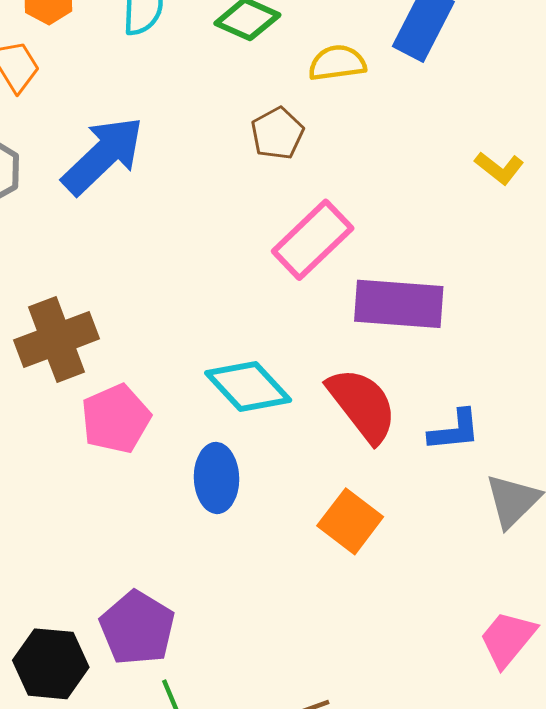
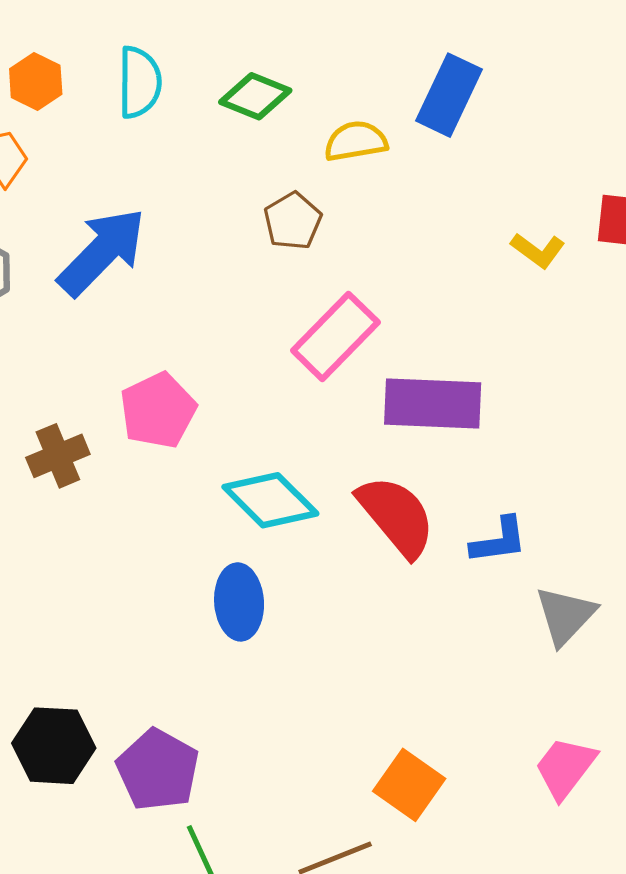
brown cross: (57, 339) -> (58, 456), size x0.7
pink pentagon: (116, 419) -> (158, 410), moved
orange square: (350, 521) -> (409, 785), moved
black hexagon: (51, 664) -> (54, 746), moved

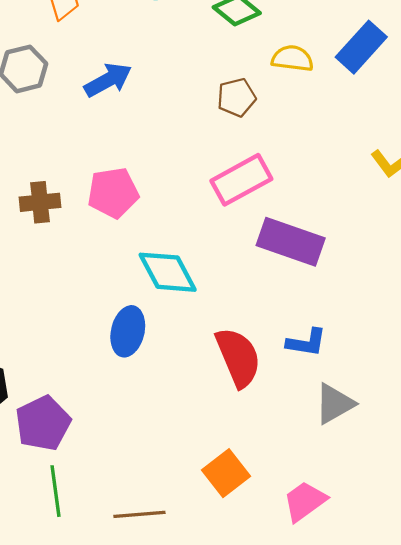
blue arrow: (102, 252) -> (108, 80), size x0.7
red semicircle: (396, 516) -> (238, 357), moved
orange square: (409, 785) -> (226, 473), moved

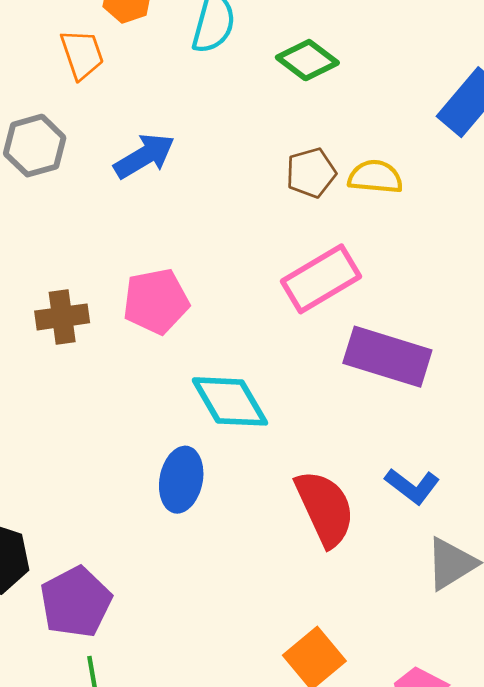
yellow semicircle: (292, 58) -> (375, 177), moved
blue L-shape: (306, 343) -> (412, 486), turned 30

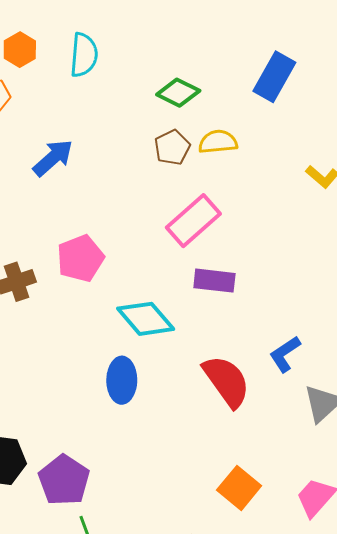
green diamond: (307, 60) -> (178, 93), moved
purple rectangle: (387, 357) -> (214, 281), moved, size x0.7
blue L-shape: (412, 486) -> (285, 354), turned 120

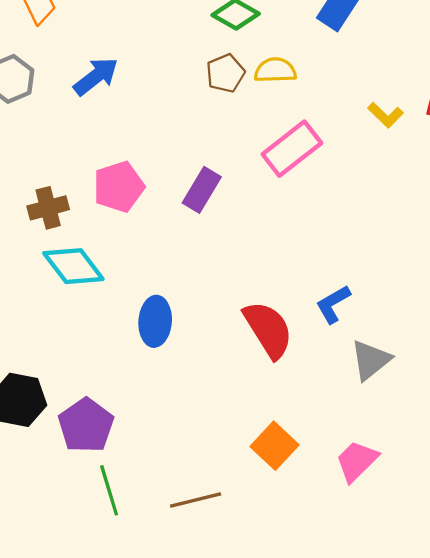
pink rectangle: (193, 221) -> (292, 149), moved
purple rectangle: (214, 281) -> (202, 190), moved, turned -69
cyan diamond: (146, 319) -> (73, 266), moved

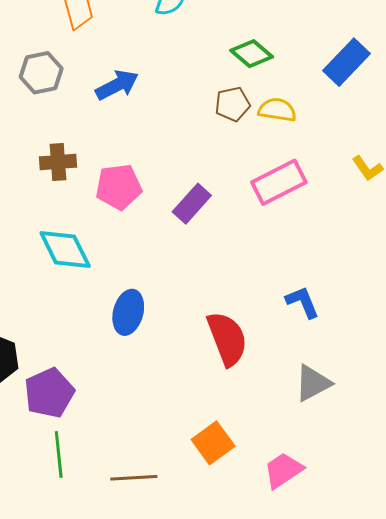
brown cross: (48, 208) -> (58, 162), moved
blue L-shape: (333, 304) -> (303, 302), moved, turned 87

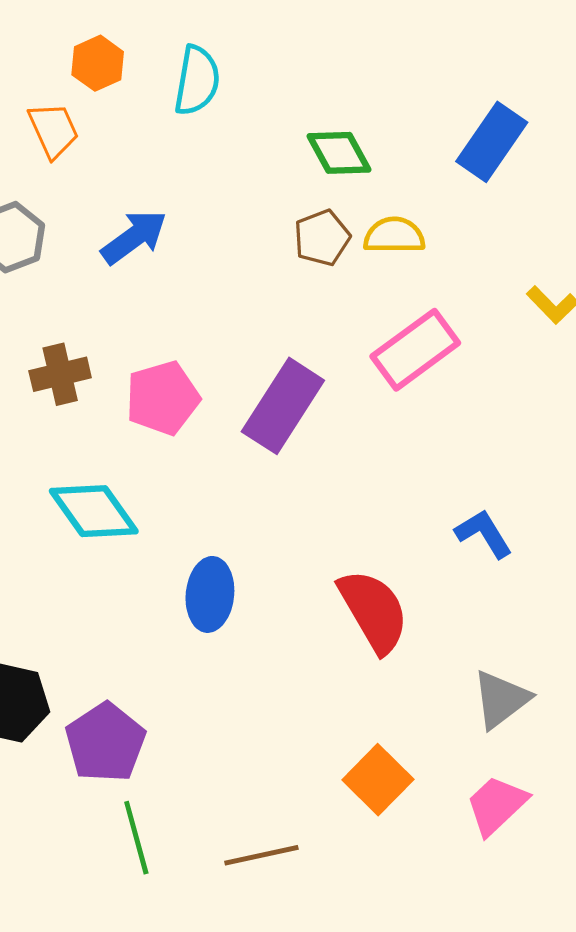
green diamond: (252, 54) -> (339, 153), turned 30
purple rectangle: (192, 204) -> (283, 406), size x1.4
gray triangle: (313, 383) -> (501, 699), moved

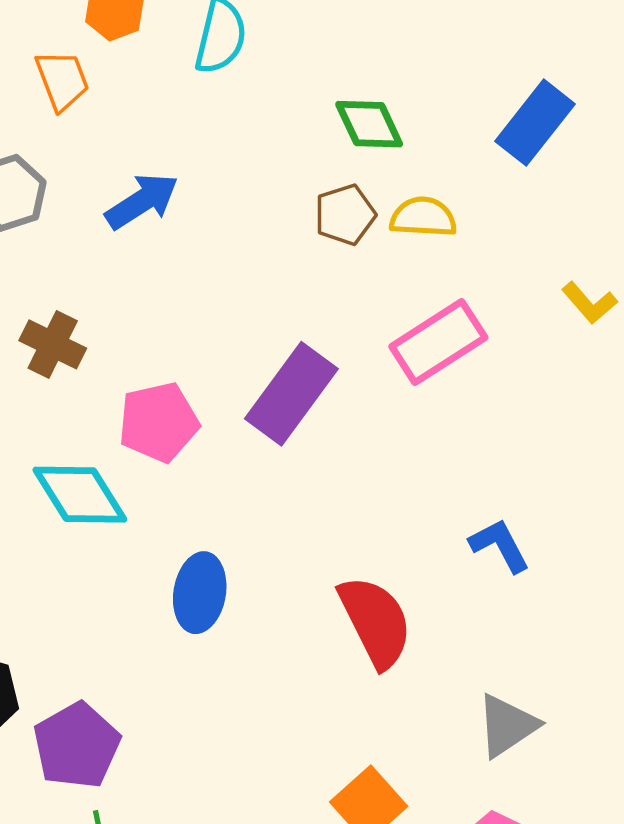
brown cross: (60, 374) -> (53, 344), turned 36
pink pentagon: (163, 398) -> (158, 422), moved

